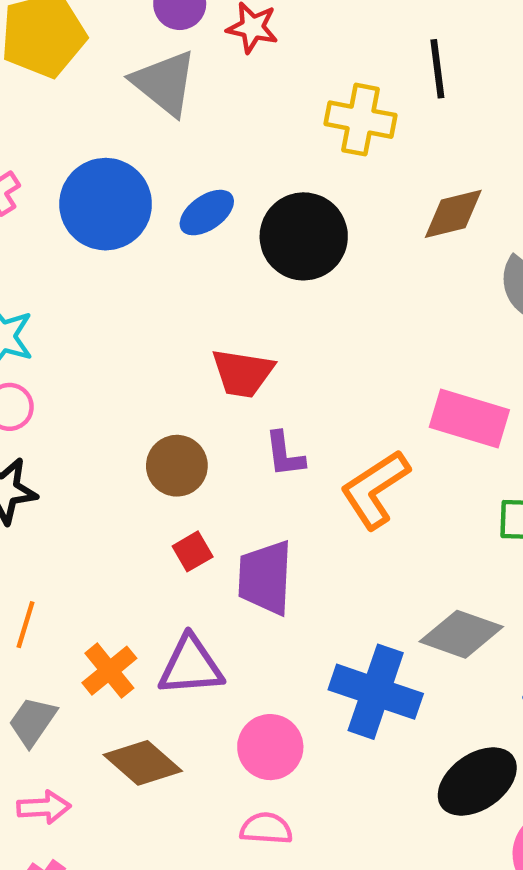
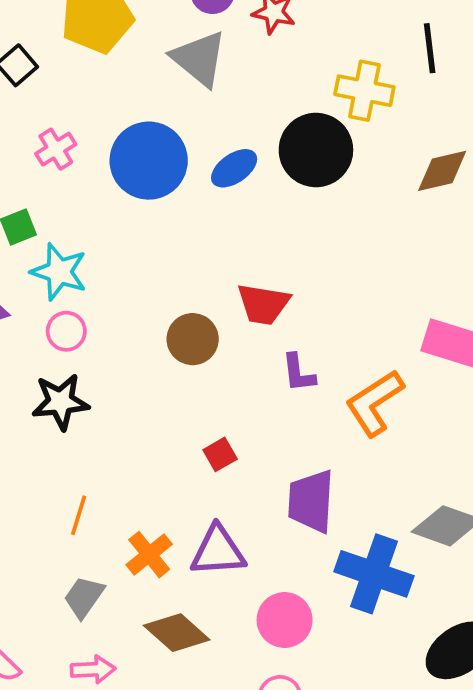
black circle: (304, 236) -> (316, 150), moved
brown circle: (177, 466) -> (193, 339), moved
purple trapezoid: (265, 578) -> (311, 501), moved

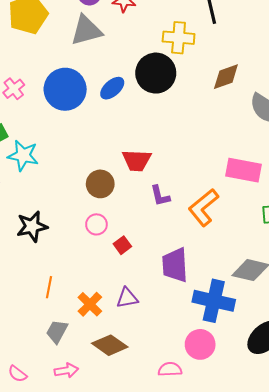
gray triangle: (199, 59) -> (86, 30), turned -48
pink circle: (66, 331) -> (96, 224), moved
purple triangle: (218, 551) -> (127, 298), size x0.7
pink circle: (285, 620) -> (200, 344), moved

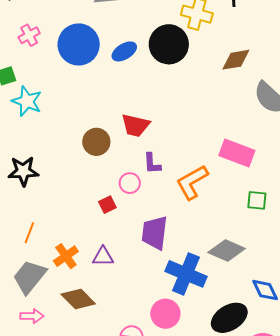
pink circle: (96, 224) -> (130, 183), moved
gray trapezoid: (57, 331) -> (30, 277), size x1.5

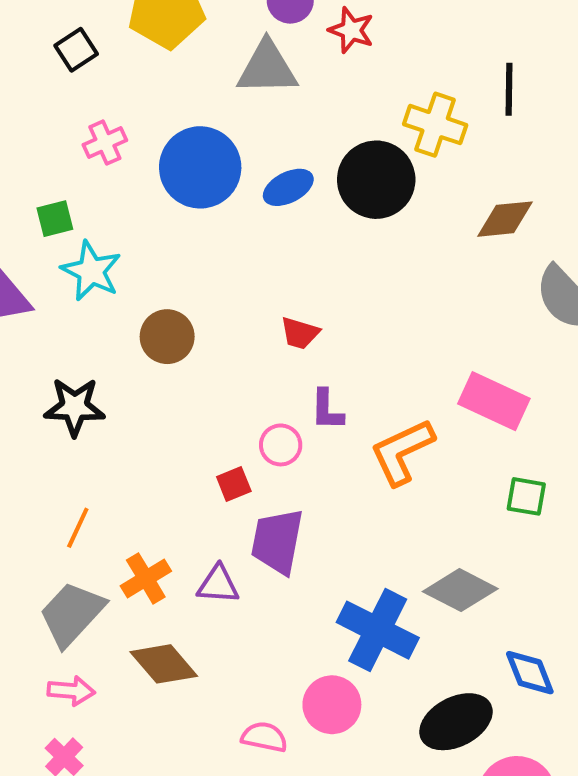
red trapezoid: (136, 125) -> (300, 333), size x0.7
brown circle: (96, 142) -> (167, 337), moved
purple trapezoid: (155, 233) -> (277, 541), moved

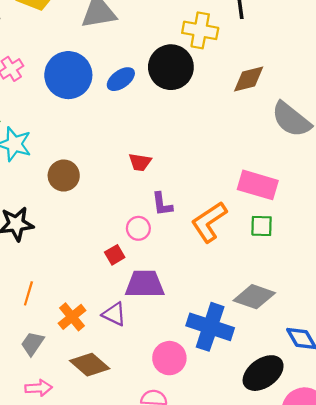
green square: (526, 496) -> (262, 226), moved
purple trapezoid: (277, 541) -> (145, 284), turned 87
purple triangle: (218, 584) -> (114, 314), turned 30
gray trapezoid: (72, 614) -> (32, 344), size x0.6
pink circle: (332, 705) -> (169, 358), moved

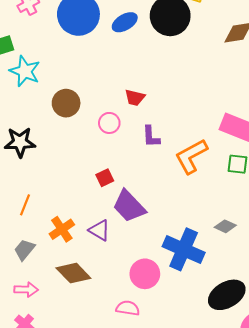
pink circle: (138, 228) -> (109, 123), moved
purple trapezoid: (145, 284) -> (129, 206), turned -138
gray diamond: (254, 297) -> (225, 226), size x0.6

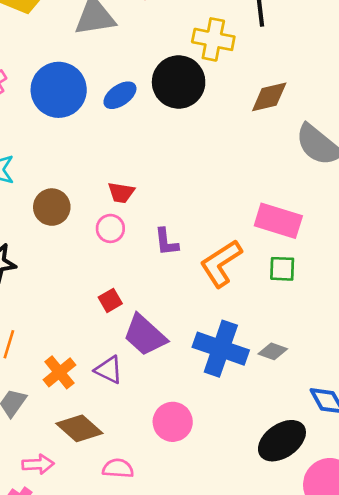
red trapezoid: (135, 98) -> (121, 193), moved
blue cross: (184, 249) -> (221, 349), moved
pink arrow: (26, 290) -> (38, 464), moved
pink semicircle: (128, 308) -> (118, 468), moved

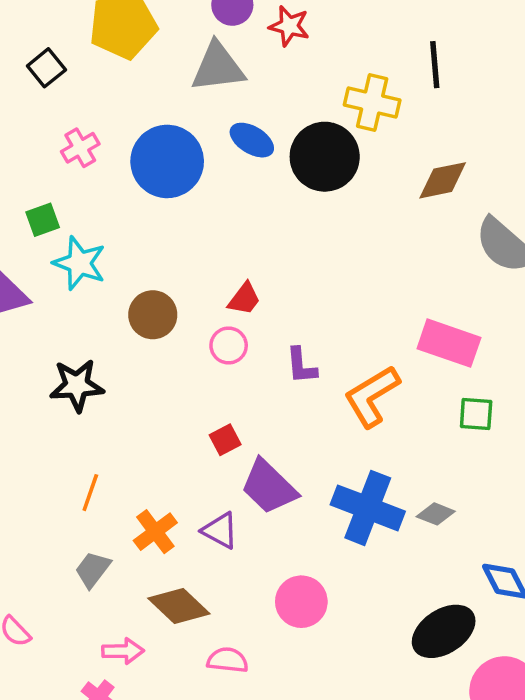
blue ellipse: (120, 95) -> (252, 140), moved, turned 64
red trapezoid: (121, 193) -> (244, 299), turned -64
green square: (282, 269) -> (476, 414), moved

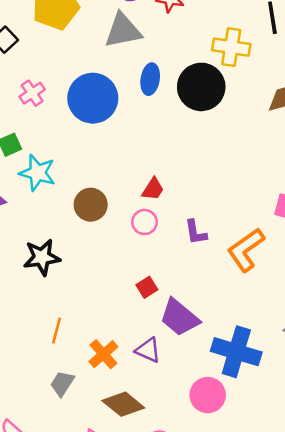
blue ellipse: (252, 140) -> (150, 79), turned 72
blue cross: (368, 508) -> (236, 352), moved

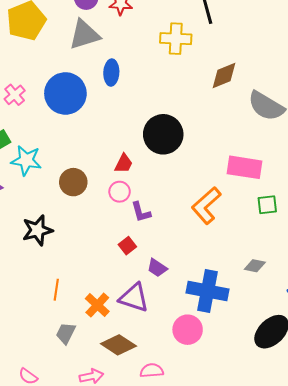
black circle: (201, 87) -> (163, 134), moved
purple L-shape: (196, 232) -> (141, 212), moved
purple trapezoid: (179, 317) -> (157, 268), size x0.6
purple triangle: (148, 350) -> (134, 298), size x1.4

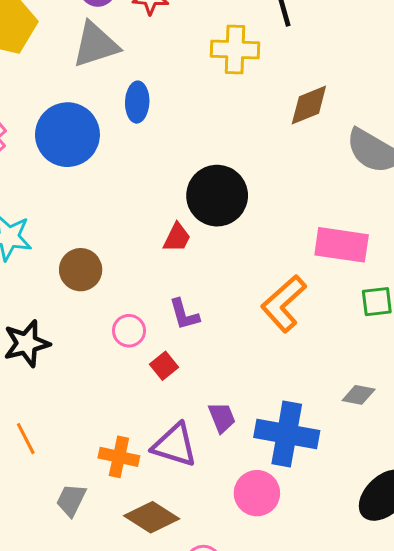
red trapezoid: (124, 164) -> (177, 238), moved
pink circle: (120, 192) -> (129, 331), moved
purple trapezoid: (157, 268) -> (222, 418), moved, turned -145
orange line: (56, 290) -> (26, 439), moved, turned -35
orange cross: (97, 305) -> (119, 457), turned -30

